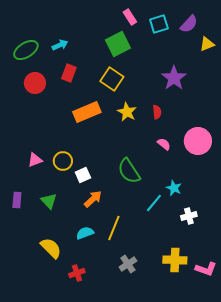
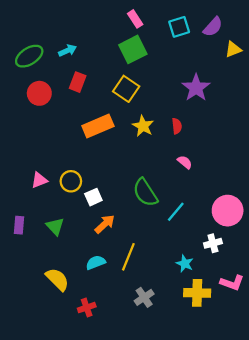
pink rectangle: (130, 17) -> (135, 19), moved
pink circle: (198, 141) -> (228, 211), moved
cyan star: (174, 188) -> (185, 264), moved
cyan line: (154, 203) -> (176, 212), moved
pink L-shape: (206, 269) -> (232, 283), moved

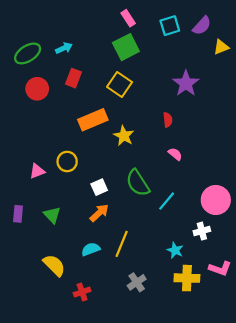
yellow star: (143, 126) -> (124, 136), moved
yellow circle: (71, 181) -> (67, 162), moved
white square: (93, 197) -> (99, 187), moved

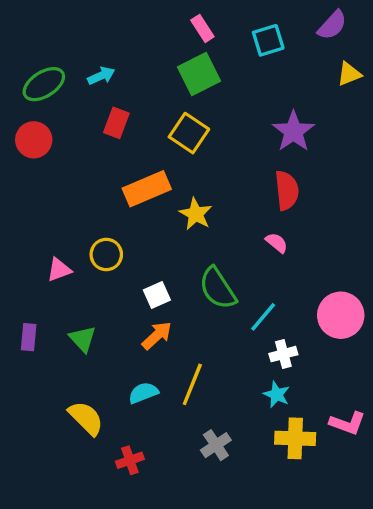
purple semicircle: (202, 26) -> (332, 25), moved
red circle: (37, 89) -> (34, 140), moved
red semicircle: (168, 120) -> (287, 190), moved, size x1.6
white cross: (202, 231) -> (283, 354), moved

